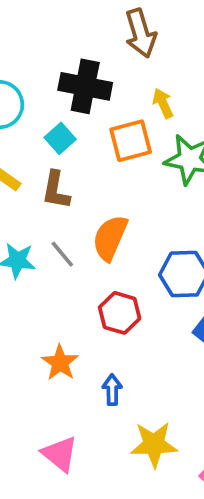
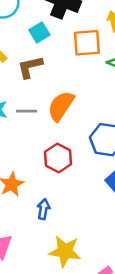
brown L-shape: (56, 190) -> (30, 67), turned 56
gray line: (62, 254) -> (27, 111), turned -60

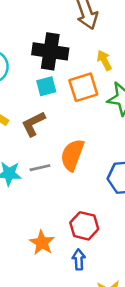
cyan square: (39, 32) -> (46, 86), moved, turned 30
red hexagon: (58, 158) -> (84, 226), moved

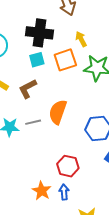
orange star: (42, 243) -> (42, 191), moved

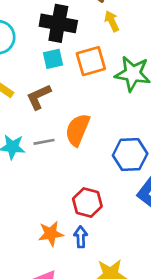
yellow arrow: (81, 39) -> (112, 21), moved
orange star: (42, 191) -> (51, 234), turned 30

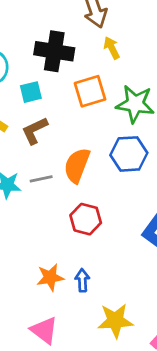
cyan square: (53, 59) -> (31, 92), moved
blue hexagon: (130, 155) -> (129, 154), moved
red hexagon: (87, 203) -> (86, 219), moved

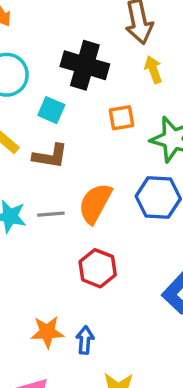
orange square: (90, 91) -> (121, 118), size x0.7
cyan square: (31, 92) -> (51, 110), turned 30
brown L-shape: (35, 131) -> (50, 156), turned -152

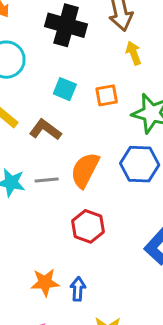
black cross: (85, 65) -> (66, 25), moved
cyan square: (51, 110) -> (65, 89), moved
brown L-shape: (50, 156) -> (45, 130), turned -152

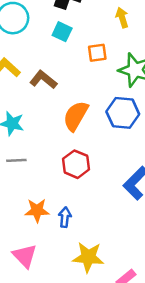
cyan square: (65, 89) -> (62, 32), moved
gray line: (47, 180) -> (16, 160), moved

